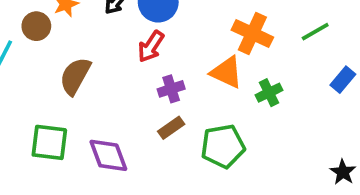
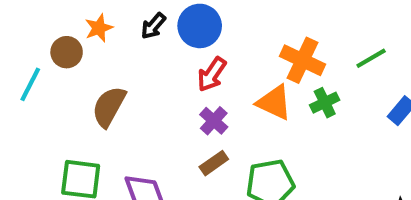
red arrow: (151, 46) -> (212, 74), moved
purple cross: (171, 89) -> (214, 121), turned -30
green cross: (269, 93) -> (325, 103), moved

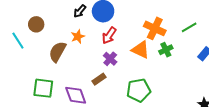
orange star: (99, 28) -> (78, 37), moved
cyan line: (30, 84) -> (18, 41), turned -60
brown rectangle: (214, 163) -> (99, 79), moved

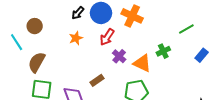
orange cross: (155, 28) -> (132, 16), moved
orange triangle: (141, 50) -> (142, 63), moved
brown semicircle: (57, 52) -> (37, 62), moved
purple cross: (110, 59) -> (119, 56), moved

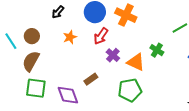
black arrow: (78, 13) -> (58, 12), moved
brown circle: (35, 26) -> (32, 36), moved
green cross: (163, 51) -> (157, 50), turned -32

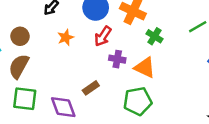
green cross: (157, 50) -> (154, 36), moved
purple cross: (113, 55) -> (117, 59), turned -32

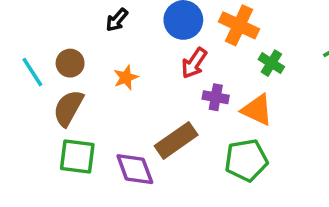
orange star: (66, 37) -> (126, 77), moved
brown rectangle: (91, 88) -> (176, 140), size x1.6

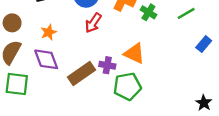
green cross: (271, 63) -> (148, 12), moved
purple cross: (216, 97) -> (107, 65), moved
purple diamond: (135, 169) -> (46, 59), moved

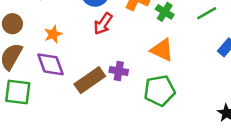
orange triangle: (134, 53) -> (162, 50), moved
green pentagon: (127, 86) -> (159, 91), moved

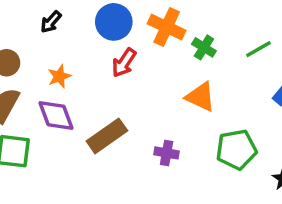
purple cross: (119, 71) -> (167, 153), moved
green pentagon: (159, 91) -> (236, 150), moved

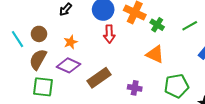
red arrow: (124, 63) -> (109, 34), turned -36
purple diamond: (56, 116) -> (69, 65), turned -45

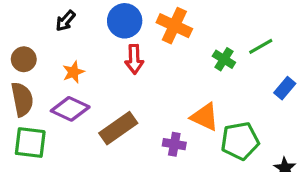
green cross: (157, 25) -> (224, 59), moved
orange triangle: (155, 54) -> (205, 117), moved
brown semicircle: (38, 59) -> (22, 99), turned 140

